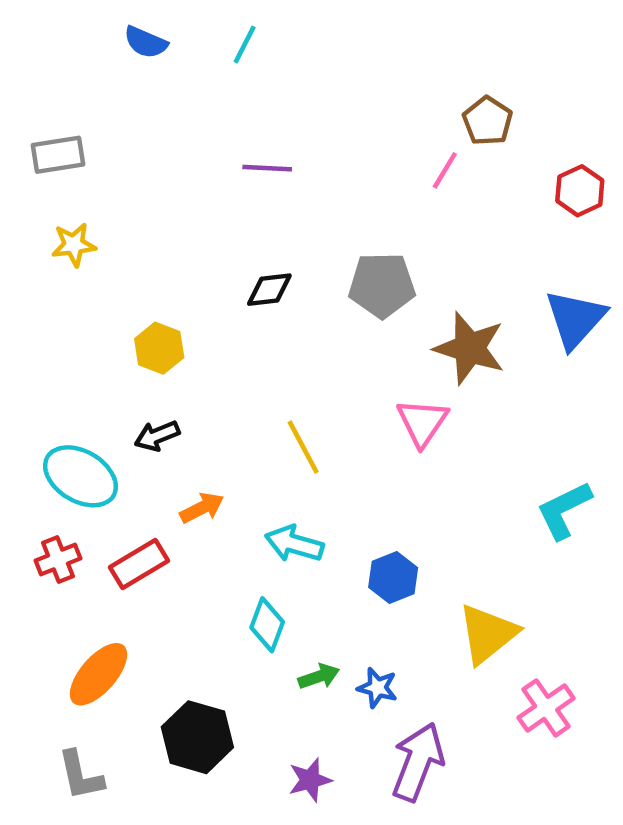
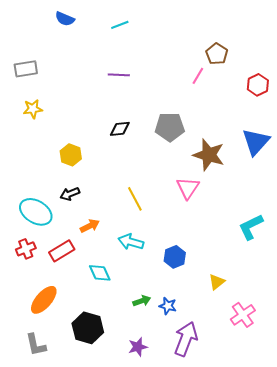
cyan line: (245, 44) -> (120, 25), moved, turned 42
cyan diamond: (267, 625) -> (100, 273), moved, turned -45
yellow triangle: (488, 634) -> (217, 282), size x0.6

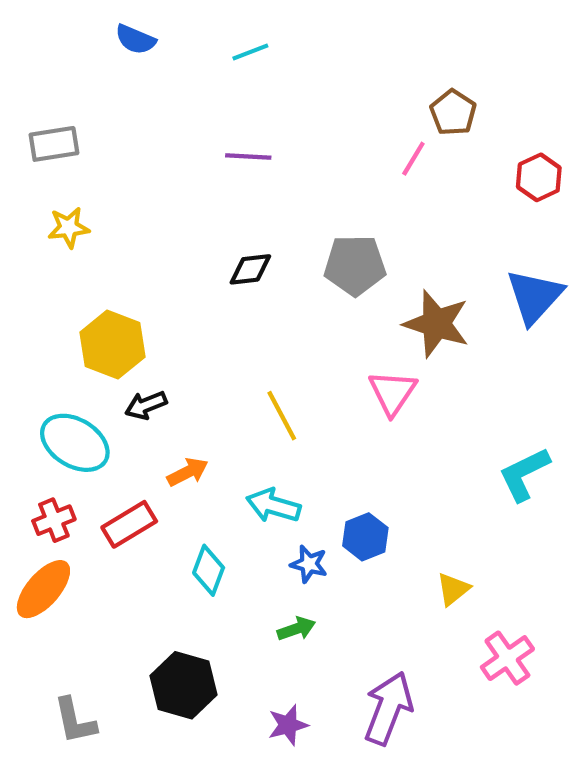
yellow hexagon: (71, 155) -> (112, 345), moved, size x1.4
cyan diamond: (100, 273) -> (209, 570), turned 45
orange ellipse: (44, 300) -> (43, 589), moved
blue star: (168, 306) -> (309, 564), moved

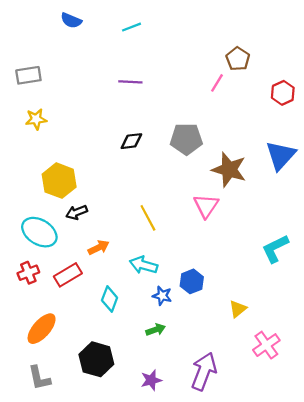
orange ellipse: (43, 589) -> (42, 329), moved

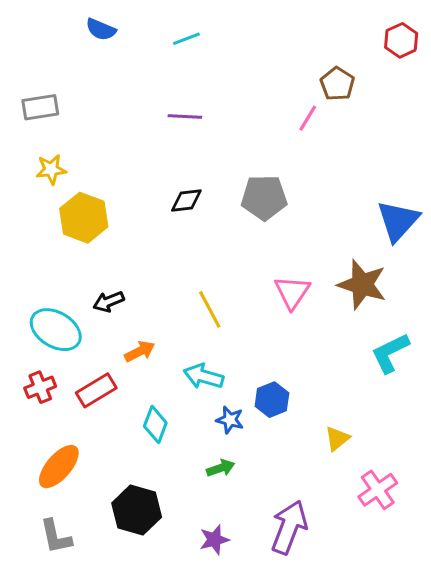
red hexagon: (283, 93) -> (401, 40), moved
brown star: (229, 170) -> (362, 285), moved
yellow hexagon: (59, 181) -> (84, 218), moved

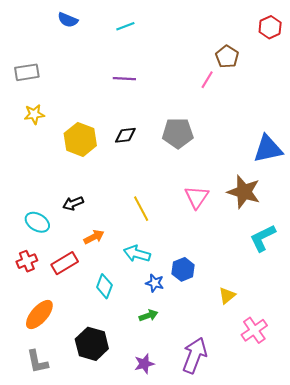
yellow hexagon: (84, 218) -> (80, 139), moved
blue triangle: (398, 221) -> (268, 149), turned 36
cyan ellipse: (56, 330) -> (37, 222), size x0.7

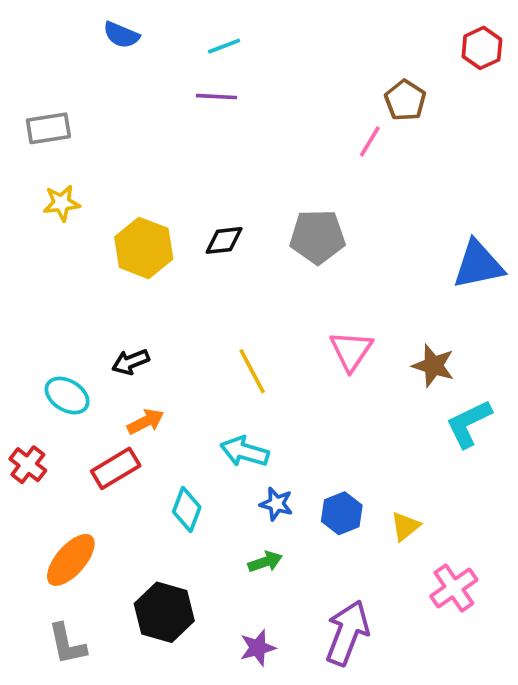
purple line: (124, 79) -> (217, 97), moved
brown star: (244, 192) -> (433, 366), moved, size x0.7
orange arrow: (94, 237) -> (146, 422), moved
red cross: (27, 261) -> (28, 465), moved, turned -30
blue hexagon: (183, 269) -> (342, 513), moved

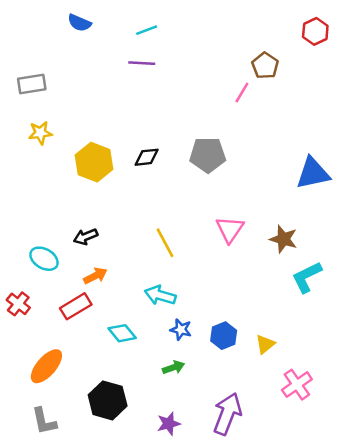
cyan diamond: (187, 509) -> (122, 333), turned -60

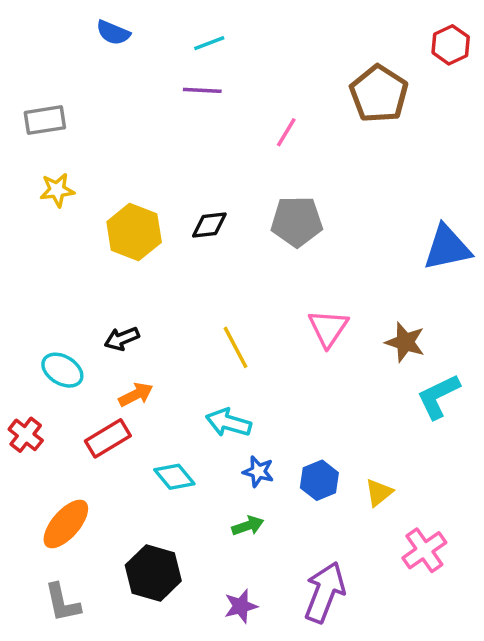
brown pentagon: (265, 66) -> (379, 94), size x1.5
pink line: (242, 92) -> (286, 132), moved

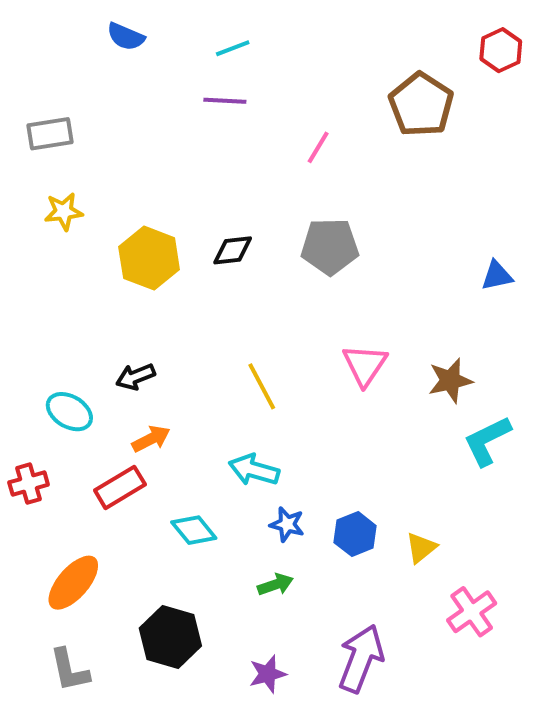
blue triangle: (447, 248) -> (497, 276), size x0.6
brown star: (405, 342) -> (450, 381), turned -30
red cross: (26, 435) -> (29, 484), turned 36

